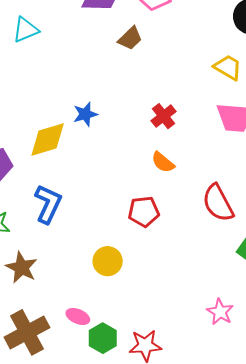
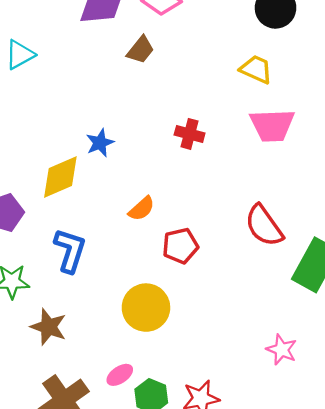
red cross: (164, 116) -> (190, 134), turned -30
orange semicircle: (163, 162) -> (142, 209), moved, turned -75
yellow circle: (108, 261) -> (146, 308), size x1.4
pink ellipse: (78, 316) -> (120, 375), turned -50

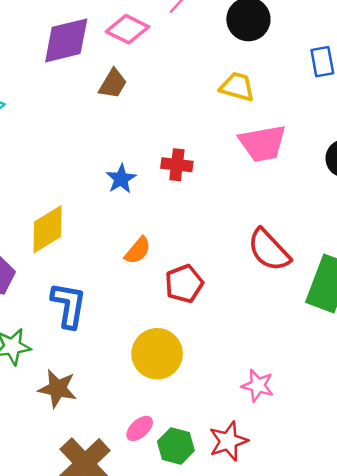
blue star: (100, 143) -> (121, 179), moved
pink star: (282, 350) -> (258, 386), moved

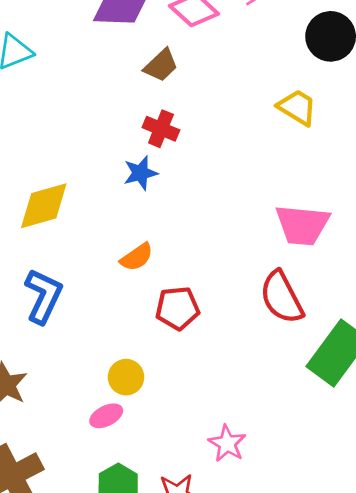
pink trapezoid: (263, 143) -> (302, 225), moved
red cross: (177, 165) -> (161, 129), moved
yellow circle: (157, 354) -> (126, 377), size x0.6
pink ellipse: (140, 428) -> (106, 416), moved

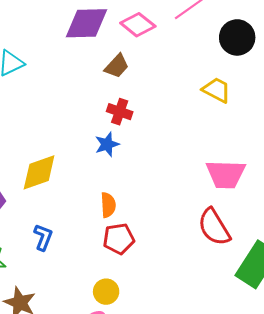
orange semicircle: (137, 257) -> (108, 205), turned -55
blue L-shape: (43, 296) -> (43, 237), size x0.7
red pentagon: (177, 308) -> (119, 239), moved

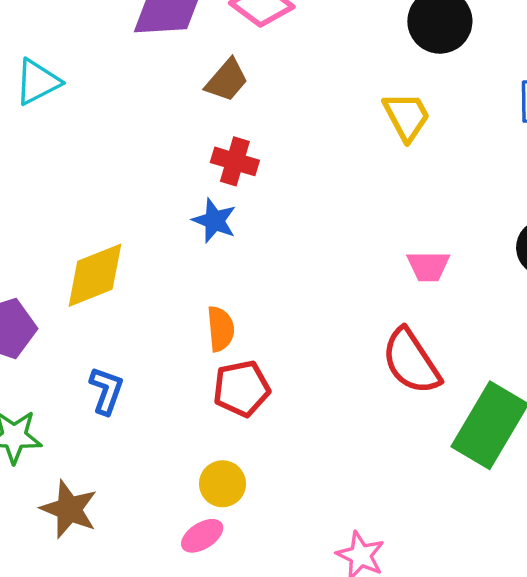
yellow trapezoid: (217, 90) -> (406, 116), turned 36
blue star: (107, 144) -> (214, 221), turned -30
pink trapezoid: (226, 174) -> (428, 266), size x0.6

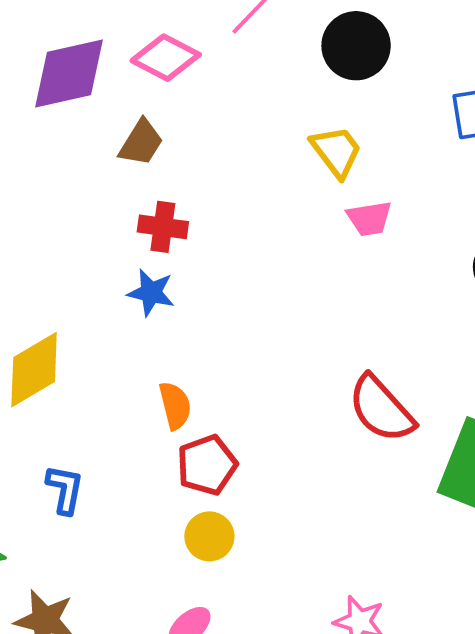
pink trapezoid: (428, 266) -> (369, 218), moved
yellow circle: (222, 484) -> (209, 536), moved

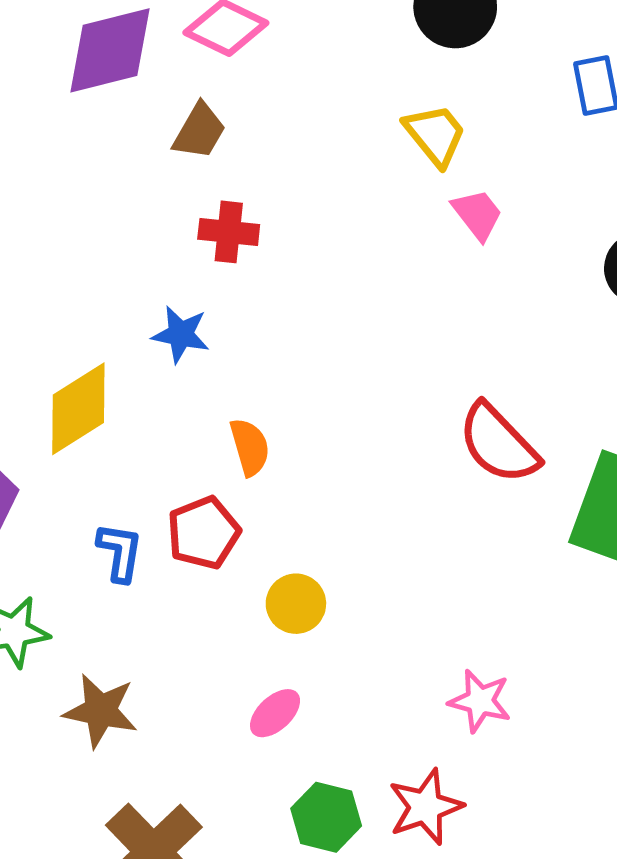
pink trapezoid: (369, 218) -> (477, 214), turned -117
blue star: (151, 293) -> (181, 334), moved
red pentagon: (207, 465) -> (204, 533), moved

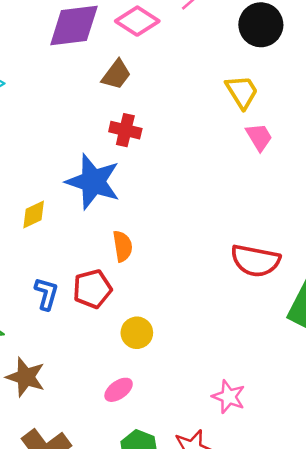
blue star: (181, 334) -> (93, 182), size x1.8
yellow diamond: (78, 409) -> (34, 215), size x0.6
red semicircle: (499, 444) -> (255, 261), turned -42

